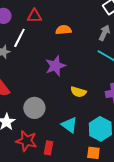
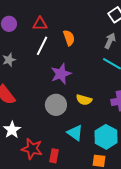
orange semicircle: (63, 30) -> (69, 38), turned 77
white line: (19, 38) -> (42, 46), moved
gray circle: (34, 108) -> (56, 105), moved

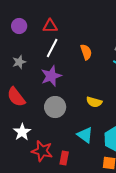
orange semicircle: (69, 38) -> (86, 52), moved
purple star: (61, 74) -> (51, 76), moved
gray circle: (56, 105) -> (55, 107), moved

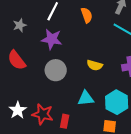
purple star: (51, 76) -> (52, 39), turned 30
white star: (22, 132) -> (18, 110), moved
cyan triangle: (85, 135) -> (86, 98), turned -42

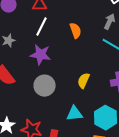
yellow semicircle: (95, 65) -> (84, 81), turned 98

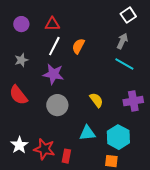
orange semicircle: (76, 31) -> (78, 46), moved, turned -133
yellow semicircle: (84, 81) -> (96, 100), turned 119

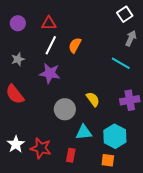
gray arrow: (122, 41) -> (131, 38), moved
gray circle: (57, 105) -> (65, 109), moved
red rectangle: (66, 156) -> (71, 155), moved

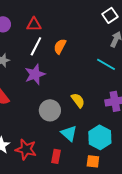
purple star: (50, 73) -> (35, 74), turned -30
cyan triangle: (84, 132) -> (69, 133), turned 48

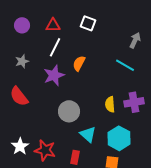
white square: (110, 15) -> (88, 23), moved, turned -35
orange semicircle: (60, 46) -> (79, 63), moved
yellow semicircle: (78, 100) -> (110, 104), moved, turned -147

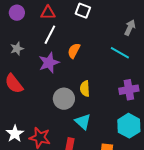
yellow semicircle: (110, 104) -> (85, 89), moved
cyan hexagon: (119, 138) -> (129, 126), moved

